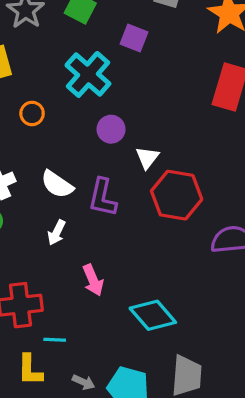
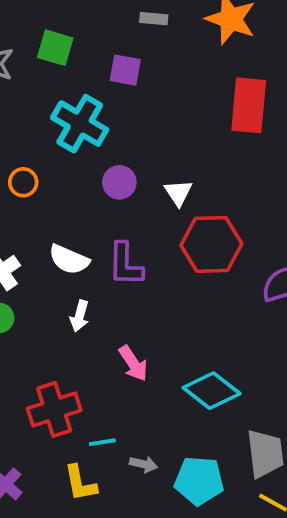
white triangle: (147, 158) -> (178, 193), moved
gray arrow: (84, 382) -> (143, 464), moved

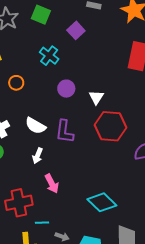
purple square: (125, 70) -> (76, 30), turned 30
cyan cross: (80, 124) -> (49, 56), size x0.7
pink arrow: (133, 363) -> (52, 184), moved

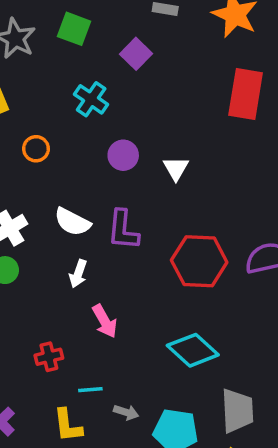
red hexagon: (110, 126) -> (199, 261), moved
red cross: (19, 203) -> (49, 357), size x0.6

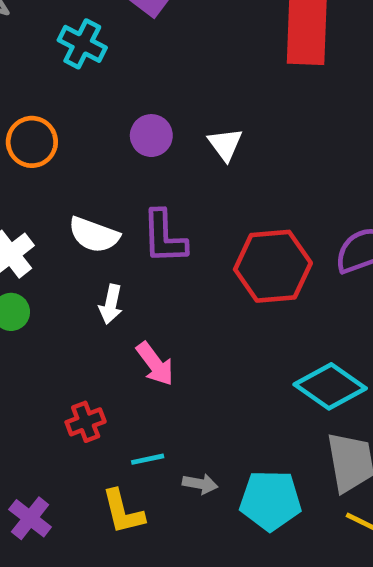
cyan cross: (91, 99) -> (82, 44), moved
orange circle: (36, 149) -> (32, 142), size x1.4
cyan diamond: (193, 350) -> (330, 386), moved

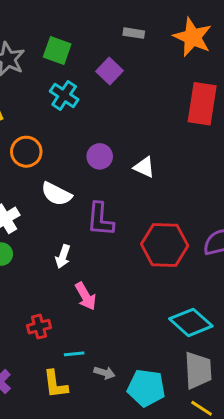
white triangle: (225, 144) -> (144, 167), turned -35
white semicircle: (94, 235) -> (56, 194), moved

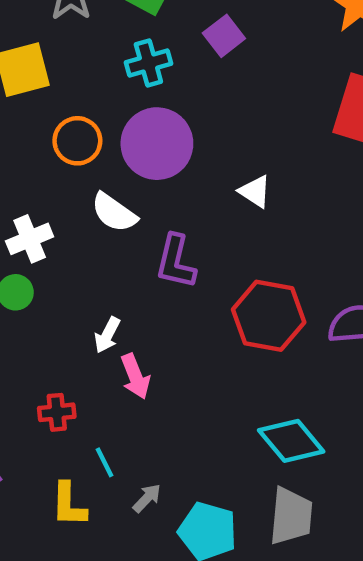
cyan cross: (64, 95) -> (148, 63), turned 32
purple circle: (100, 156) -> (157, 144), moved, size x1.8
white arrow: (63, 256) -> (107, 335), moved
cyan line: (74, 354) -> (105, 462), turned 60
gray arrow: (104, 373) -> (147, 498), turned -72

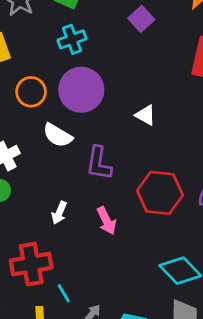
purple square: (224, 36) -> (141, 19), moved
pink arrow: (135, 376) -> (106, 221), moved
red cross: (57, 412) -> (31, 264), size x1.8

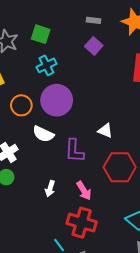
white triangle: (145, 115) -> (105, 131), moved
red cross: (31, 264) -> (82, 223), moved, turned 32

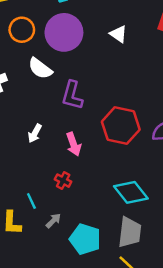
white triangle: (105, 131) -> (118, 34), moved
red cross: (82, 223) -> (63, 181), size x0.5

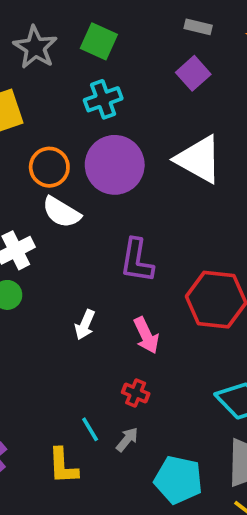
white triangle: (118, 34) -> (199, 159), size x1.8
white semicircle: (40, 68) -> (61, 212), moved
gray arrow: (53, 221) -> (127, 439), moved

